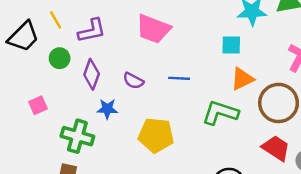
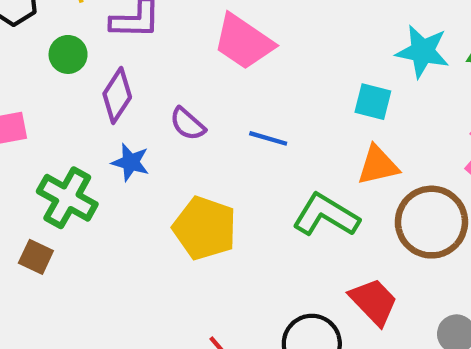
red trapezoid: (276, 148) -> (374, 302), moved

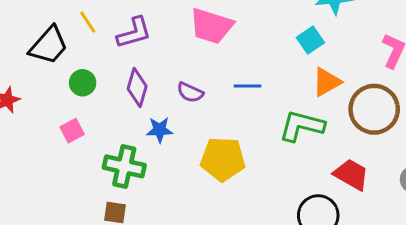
green circle: (68, 54) -> (83, 83), moved
cyan square: (373, 102) -> (310, 40), turned -32

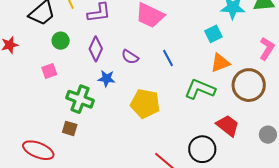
blue line: (247, 86) -> (168, 58), turned 54

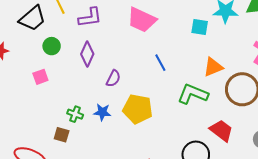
cyan square: (213, 34) -> (200, 27), moved, turned 36
purple semicircle: (130, 57) -> (113, 78), moved, turned -96
blue star: (107, 79) -> (102, 112), moved
green cross: (80, 99) -> (75, 114), moved, size x0.6

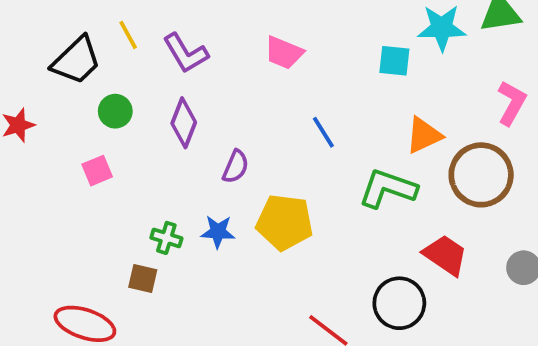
purple L-shape: (90, 17) -> (186, 53), turned 70
pink trapezoid: (142, 20) -> (284, 53), size x0.7

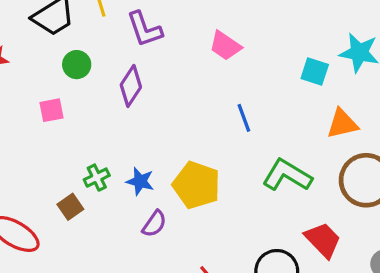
orange triangle: (424, 135) -> (342, 124), moved
purple semicircle: (236, 167) -> (154, 224), moved
green cross: (166, 238) -> (97, 178), turned 35
brown square: (143, 278) -> (70, 207), turned 30

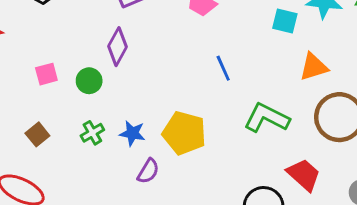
green circle: (77, 65) -> (89, 81), moved
brown square: (70, 207) -> (37, 134), moved

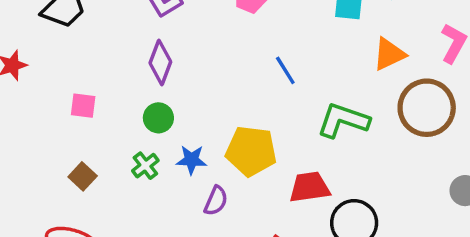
pink square: (46, 74) -> (83, 106), turned 30
green circle: (89, 81) -> (158, 118), moved
red trapezoid: (304, 175) -> (310, 187), moved, turned -42

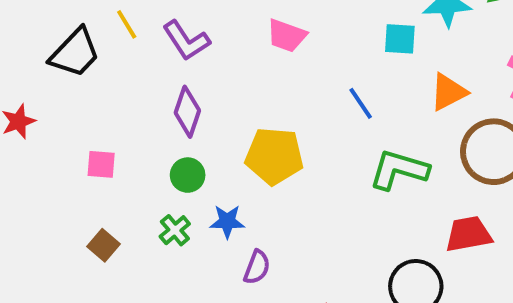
blue line: (285, 70) -> (361, 103), moved
yellow pentagon: (251, 151) -> (274, 156), moved
red trapezoid: (310, 187) -> (468, 234), moved

